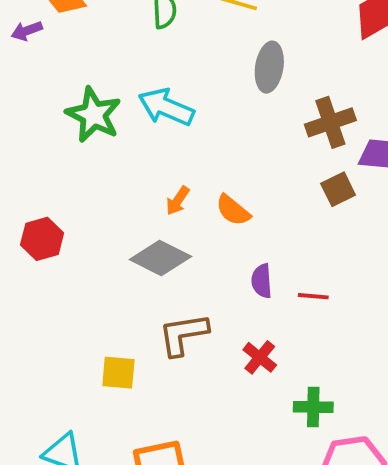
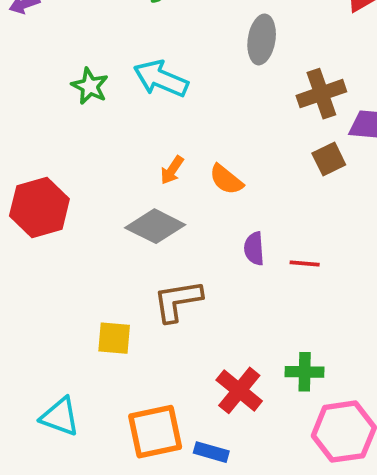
green star: (94, 115) -> (90, 86), size x0.7
red hexagon: (42, 239) -> (39, 207), size x1.4
red cross: (260, 357) -> (239, 390), moved, size x1.4

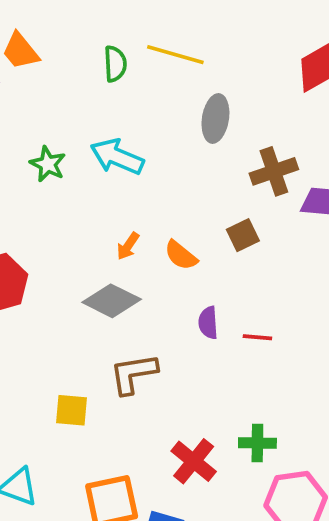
brown square: (329, 159) -> (243, 235), moved

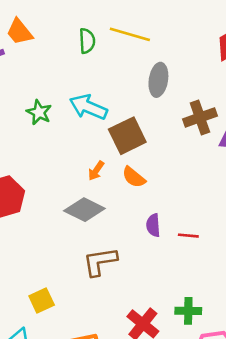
brown square: (243, 235) -> (127, 136), moved, size x1.6
yellow square: (71, 410) -> (42, 301), moved, turned -30

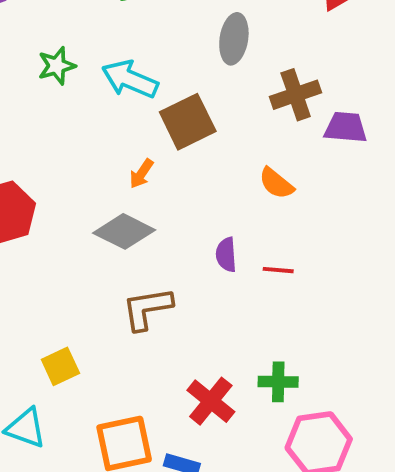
green star: (39, 112) -> (57, 66), moved, turned 30
orange semicircle: (134, 177) -> (276, 183), moved

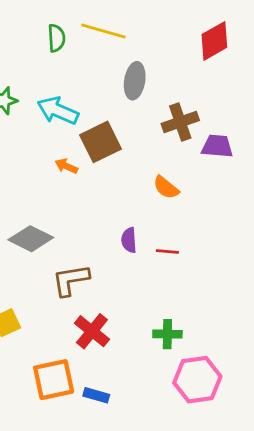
orange arrow: (141, 174) -> (66, 166), moved, turned 80
gray diamond: (124, 231) -> (31, 239), moved
red cross: (211, 401) -> (92, 331), moved

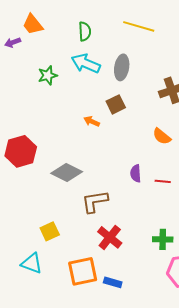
yellow line: (103, 31) -> (139, 26), moved
gray ellipse: (135, 81) -> (122, 67), moved
cyan arrow: (58, 111) -> (86, 63), moved
brown square: (101, 142) -> (116, 104), size x0.7

